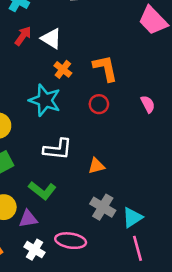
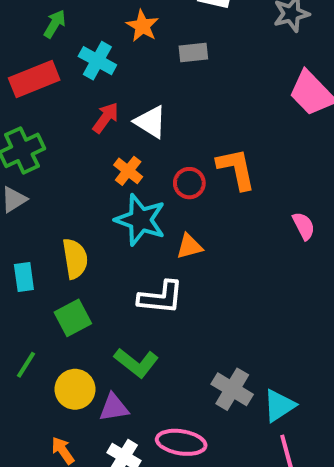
orange cross: (63, 69) -> (128, 171), moved
red circle: (99, 104) -> (189, 183), moved
orange triangle: (96, 166) -> (189, 246), moved

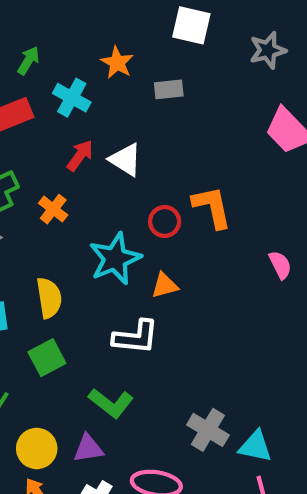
orange cross: (128, 171) -> (53, 209), moved
cyan star: (140, 220) -> (115, 259), turned 30
yellow circle: (75, 389) -> (37, 448), moved
cyan triangle: (279, 406) -> (255, 446), turned 45

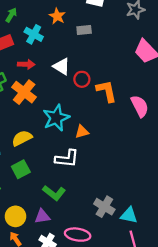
red arrow: (80, 155) -> (26, 64), moved, turned 56
orange cross: (53, 209) -> (24, 92), size x1.6
red circle: (165, 221) -> (82, 79), moved
pink semicircle: (280, 265) -> (140, 106), moved, size x1.5
yellow semicircle: (49, 298) -> (22, 138), turned -108

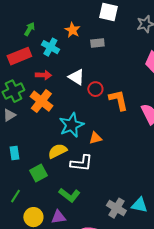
yellow semicircle: (22, 138) -> (57, 151), moved
cyan triangle: (129, 215) -> (139, 205), moved

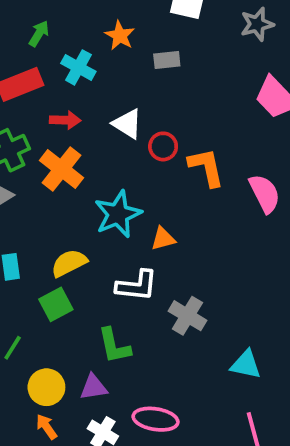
yellow semicircle: (57, 151) -> (69, 263), moved
green L-shape: (69, 195) -> (114, 346), turned 40
gray cross: (116, 208) -> (188, 316), moved

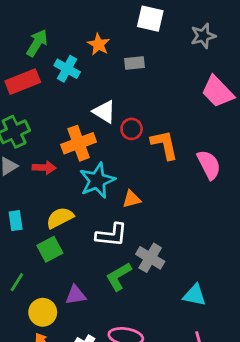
green arrow: (39, 34) -> (37, 43), size x1.4
red arrow: (65, 120) -> (44, 168), moved
orange cross: (61, 169) -> (79, 143), moved, turned 32
green L-shape: (114, 346) -> (119, 276), moved, turned 72
purple triangle: (93, 387) -> (76, 295), moved

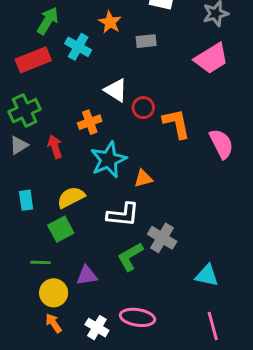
pink trapezoid: (217, 92) -> (211, 58), moved, turned -78
orange cross: (79, 143) -> (90, 122), size x0.7
red arrow: (44, 168) -> (55, 147), turned -110
green line: (17, 282) -> (41, 262), moved, turned 60

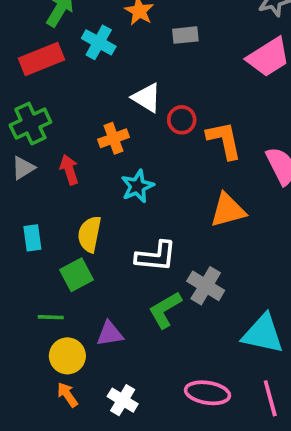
cyan star: (109, 160) -> (137, 186), size x0.7
orange triangle: (143, 179) -> (228, 210), moved, size x1.5
yellow semicircle: (71, 197) -> (89, 234), turned -52
cyan triangle: (207, 275) -> (263, 334), size x1.4
pink ellipse: (137, 317) -> (207, 393), moved

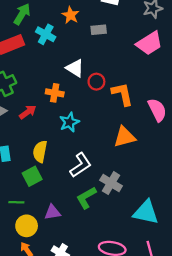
orange cross: (113, 138) -> (55, 93), turned 30
red arrow: (69, 170) -> (28, 112), turned 72
white L-shape: (156, 256) -> (81, 165), turned -40

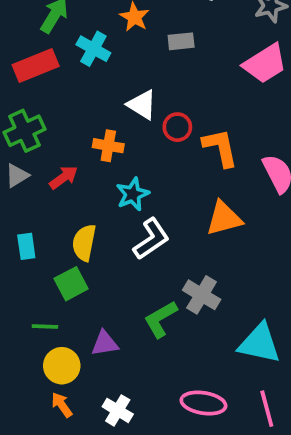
white L-shape: (81, 165) -> (151, 239), moved

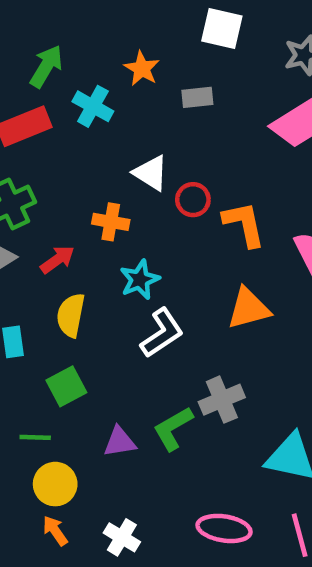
yellow semicircle: (84, 243) -> (71, 315), moved
gray cross: (202, 295) -> (222, 400), turned 36
purple triangle: (105, 343) -> (120, 442), moved

